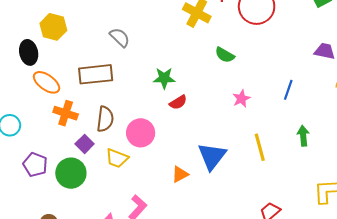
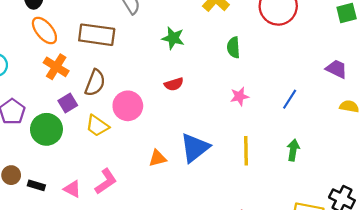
green semicircle: (225, 55) -> (233, 48), turned 42
green star: (164, 78) -> (173, 38), moved

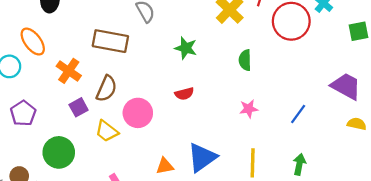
orange ellipse: (44, 30) -> (33, 42), moved
purple trapezoid: (337, 69) -> (346, 86), size x1.4
green circle: (46, 129) -> (59, 152), moved

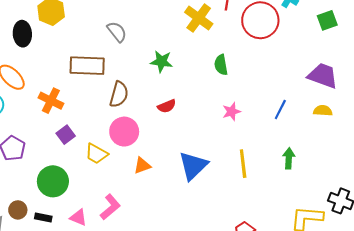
brown semicircle: (107, 89) -> (119, 94), moved
yellow semicircle: (357, 124) -> (323, 111), moved
orange triangle: (165, 166) -> (142, 166), moved

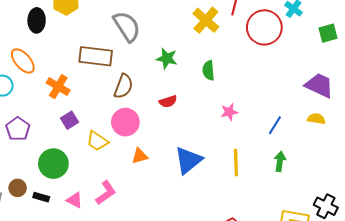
gray semicircle: (117, 32) -> (127, 26), size x1.5
green semicircle: (221, 65) -> (208, 70), moved
blue line: (280, 110) -> (275, 125), moved

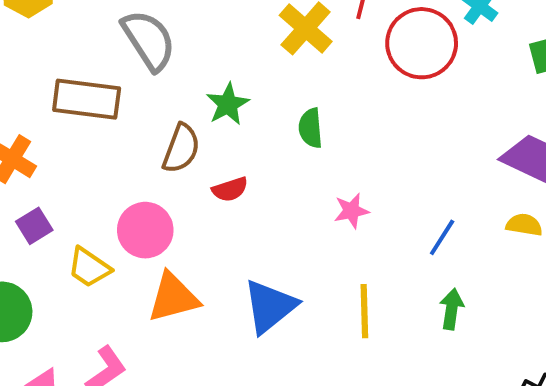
green star: (167, 58) -> (228, 104), turned 30
brown semicircle: (123, 86) -> (181, 148), moved
orange triangle: (140, 156) -> (173, 297), size x1.6

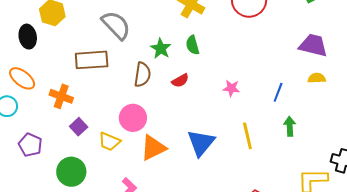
green semicircle: (311, 128) -> (193, 45), moved
red semicircle: (230, 189) -> (180, 81), moved
pink star: (351, 211) -> (231, 88), turned 30

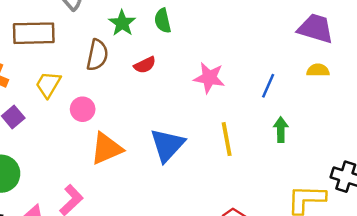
pink star: (231, 88) -> (209, 78), size x1.4
pink circle: (133, 118) -> (83, 109), size x0.7
yellow trapezoid: (109, 141) -> (48, 85), moved, turned 95

